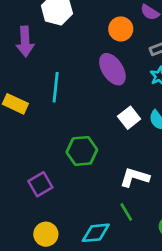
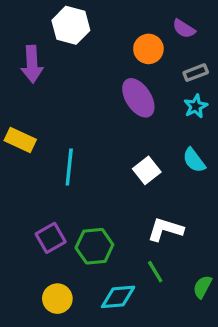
cyan line: (56, 87) -> (69, 167), moved
white square: (129, 118) -> (147, 170), moved
green hexagon: (82, 151) -> (94, 246), moved

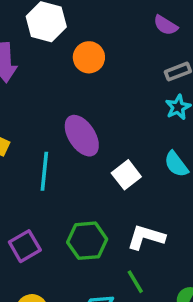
orange circle: (148, 49) -> (89, 57), moved
purple ellipse: (138, 98) -> (82, 136), moved
green hexagon: (94, 246) -> (87, 241), moved

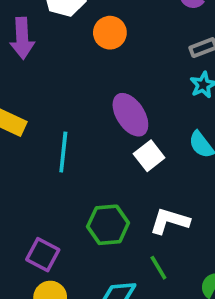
purple ellipse: (82, 136) -> (130, 115), moved
purple square: (25, 246) -> (43, 255), moved, turned -32

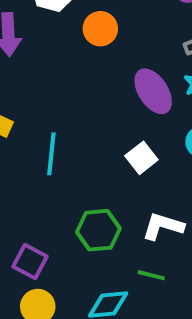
purple ellipse: (130, 115) -> (153, 91), moved
green line: (158, 268) -> (151, 275), turned -45

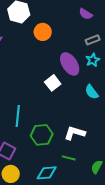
cyan line: (51, 154) -> (18, 116), moved
white square: (141, 158) -> (53, 83), moved

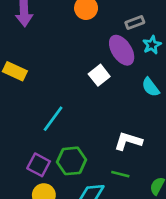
gray rectangle: (93, 40) -> (135, 23), moved
cyan line: (18, 116) -> (53, 119), turned 30
green hexagon: (42, 135) -> (72, 161), moved

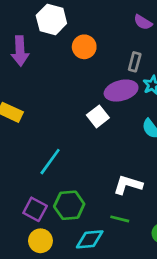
gray rectangle: (135, 23) -> (135, 62), turned -54
purple ellipse: (122, 50) -> (121, 91), turned -72

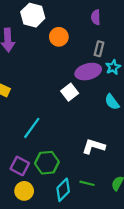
purple semicircle: (143, 22) -> (96, 17), moved, turned 56
green line: (120, 219) -> (87, 183), moved
cyan diamond: (90, 239) -> (63, 190), turned -40

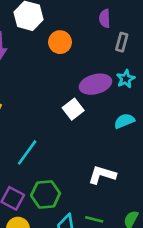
gray rectangle: (99, 49) -> (122, 42), moved
cyan semicircle: (112, 102) -> (124, 121), turned 105

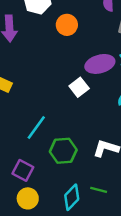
green hexagon: (46, 194) -> (63, 151), moved

